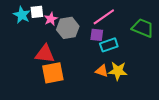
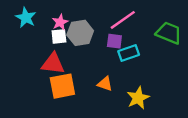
white square: (37, 12) -> (59, 36), moved
orange triangle: (102, 71) -> (105, 84), moved
yellow star: (118, 71) -> (138, 98), moved, turned -30

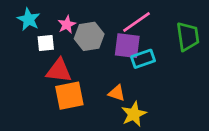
green trapezoid: (169, 33) -> (188, 36), turned 60
white square: (59, 36) -> (46, 43), moved
purple square: (114, 41) -> (127, 46), size x1.5
yellow star: (138, 98) -> (134, 114), moved

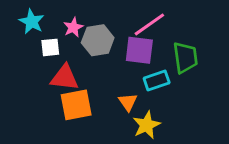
green trapezoid: (188, 36) -> (185, 57), moved
cyan rectangle: (143, 59) -> (157, 80), moved
orange triangle: (117, 93) -> (128, 102), turned 36

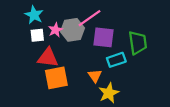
cyan star: (32, 22) -> (34, 15), moved
pink line: (149, 24) -> (90, 18), moved
pink star: (73, 27) -> (55, 30), moved

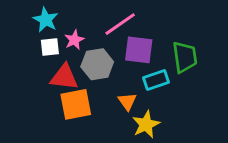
gray hexagon: (72, 30) -> (97, 64), moved

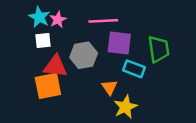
pink line: (120, 24) -> (103, 21), turned 32
pink star: (74, 40) -> (58, 20), moved
cyan rectangle: (156, 80) -> (134, 69), turned 40
orange square: (76, 104) -> (48, 86), moved

